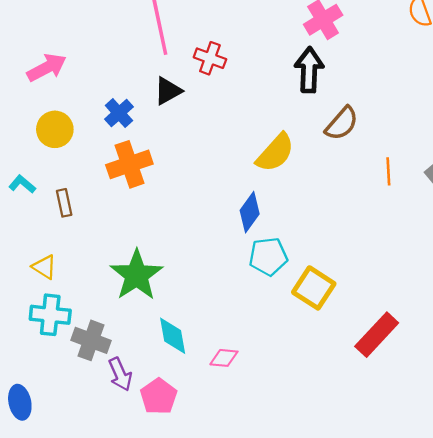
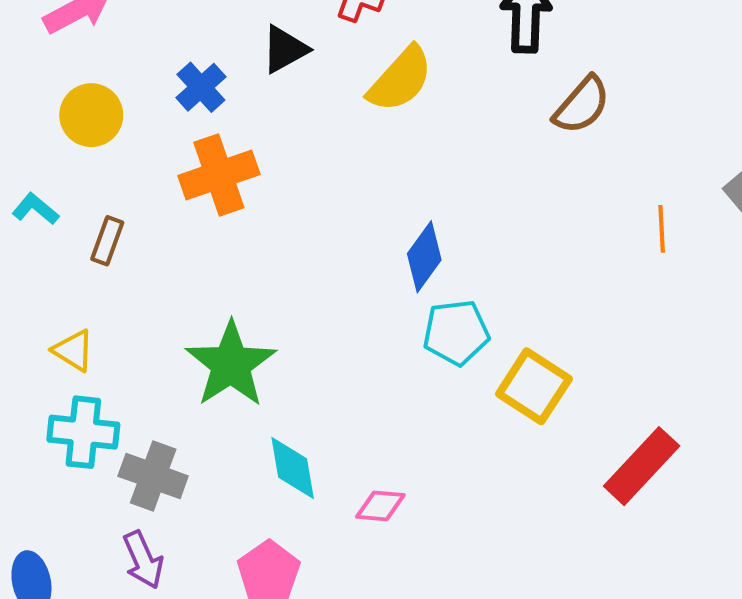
yellow semicircle: (275, 153) -> (400, 79), moved
orange line: (388, 171) -> (662, 229), moved
brown rectangle: (64, 203) -> (107, 241), turned 32
purple arrow: (120, 374) -> (143, 560), moved

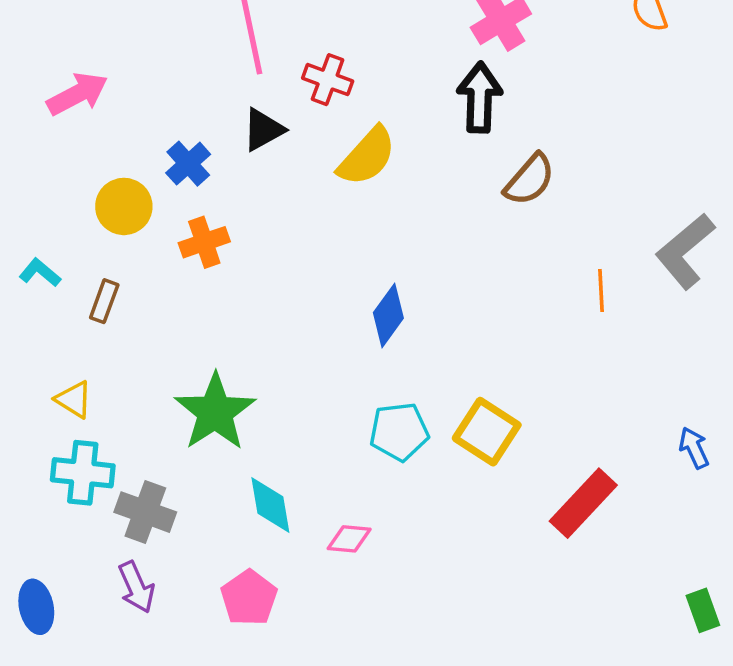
yellow circle: (91, 115) -> (124, 206), moved
orange cross: (219, 175) -> (204, 242), size x0.7
cyan pentagon: (456, 332) -> (399, 432), moved

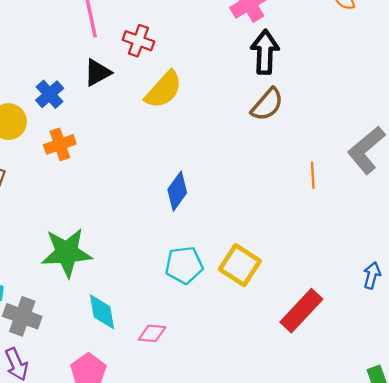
black arrow: (480, 97) -> (265, 52), moved
green star: (215, 412) -> (67, 253), turned 30
blue arrow: (694, 448) -> (372, 275), turned 40

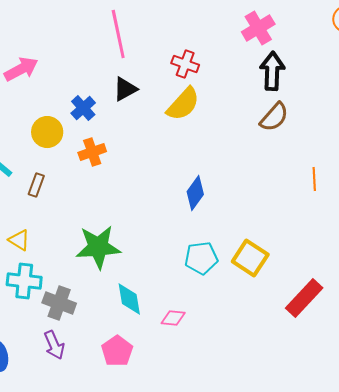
red cross: (138, 41) -> (185, 64), moved

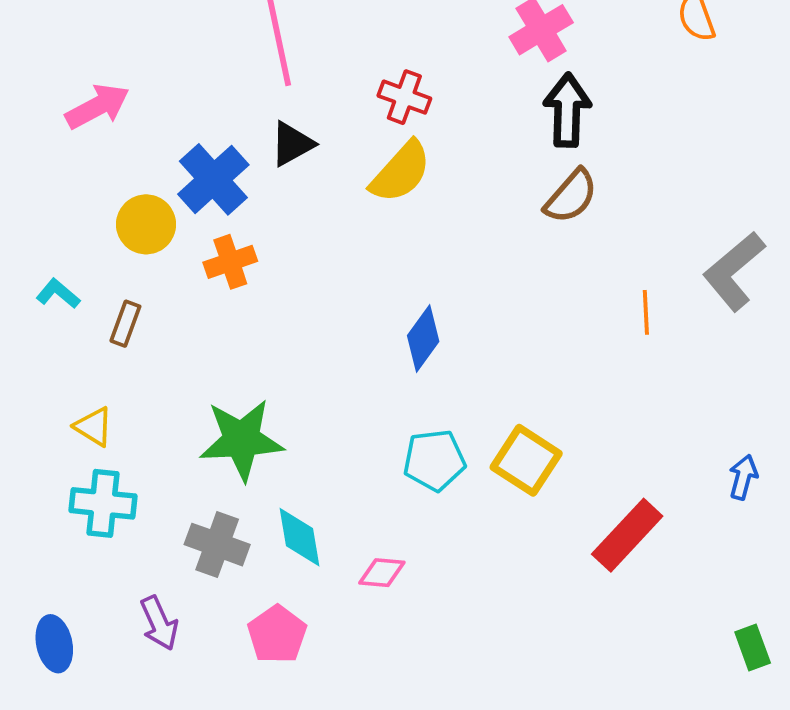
blue cross: (83, 108) -> (213, 179), size x1.5
gray cross: (59, 303) -> (217, 545), moved

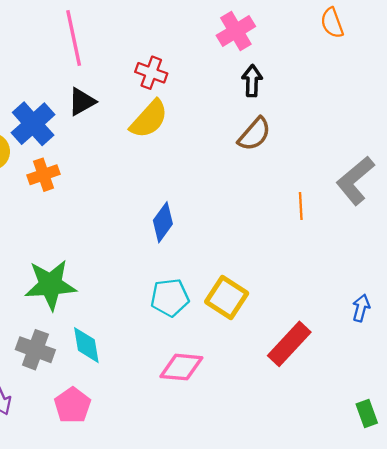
black arrow: (567, 110) -> (252, 81), size x0.7
pink diamond: (382, 573) -> (181, 367), moved, size x1.5

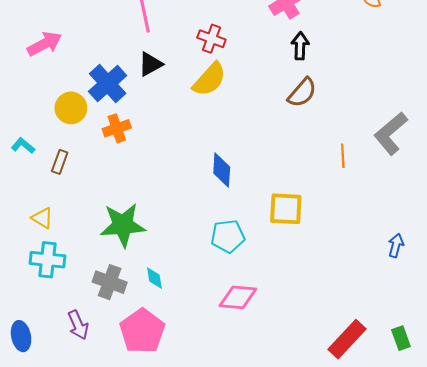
blue diamond: (163, 222) -> (222, 170), turned -32
yellow square: (227, 298) -> (286, 209), moved, turned -30
red rectangle: (289, 344) -> (347, 339), moved
cyan diamond: (86, 345) -> (154, 278), size x0.7
pink pentagon: (72, 405) -> (142, 331), size x1.4

